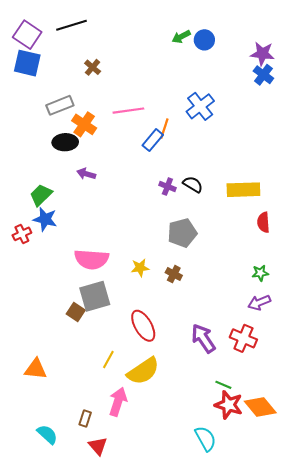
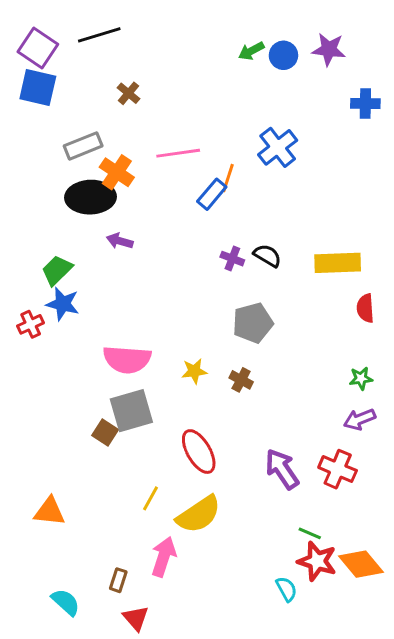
purple star: (262, 54) -> (329, 49), moved
blue cross: (263, 75) -> (365, 104), turned -36
black ellipse: (65, 142) -> (90, 197), size x1.4
cyan semicircle: (205, 439) -> (286, 589), moved, size x0.7

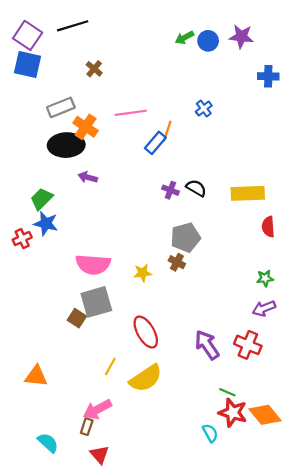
blue cross: (278, 147) -> (204, 109), size x0.6
brown cross: (241, 380) -> (177, 262), moved
pink arrow: (164, 557) -> (97, 409), moved, turned -136

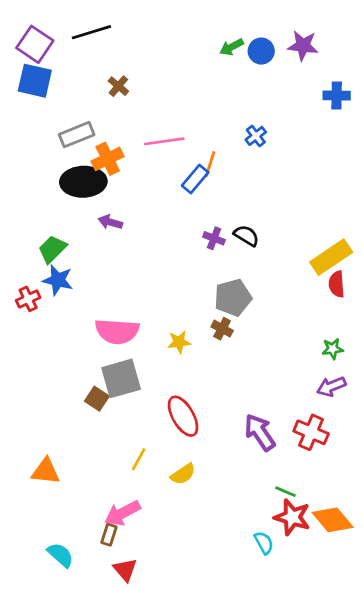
orange cross: (86, 127) -> (108, 159), turned 30
yellow rectangle: (248, 193) -> (331, 257), moved, turned -32
yellow semicircle: (146, 378) -> (183, 474), size x0.6

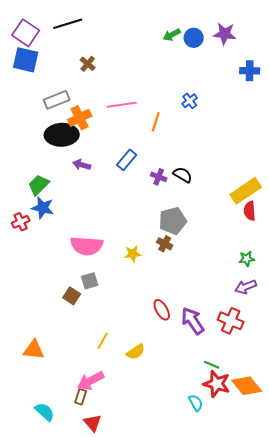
blue rectangle: (195, 179) -> (127, 160), moved
gray square: (121, 378) -> (90, 281), size x0.6
red ellipse: (183, 416) -> (162, 310), moved, size x0.7

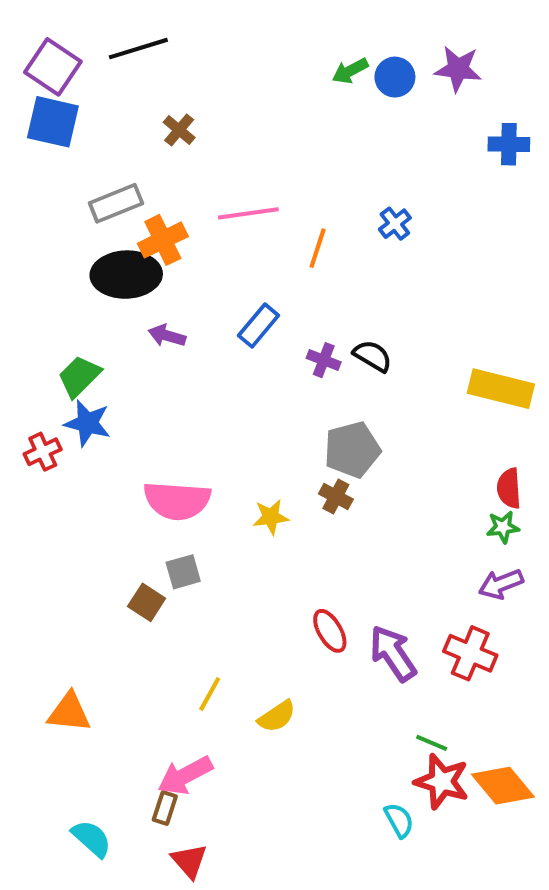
blue cross: (190, 101) -> (395, 224), moved
yellow rectangle: (246, 191) -> (501, 389), turned 48
red semicircle: (250, 211) -> (509, 488), moved

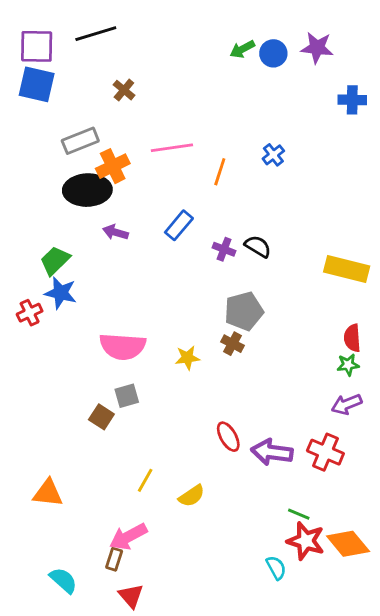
purple square: (53, 67) -> (37, 46), turned -33
purple arrow: (393, 653) -> (272, 452), turned -48

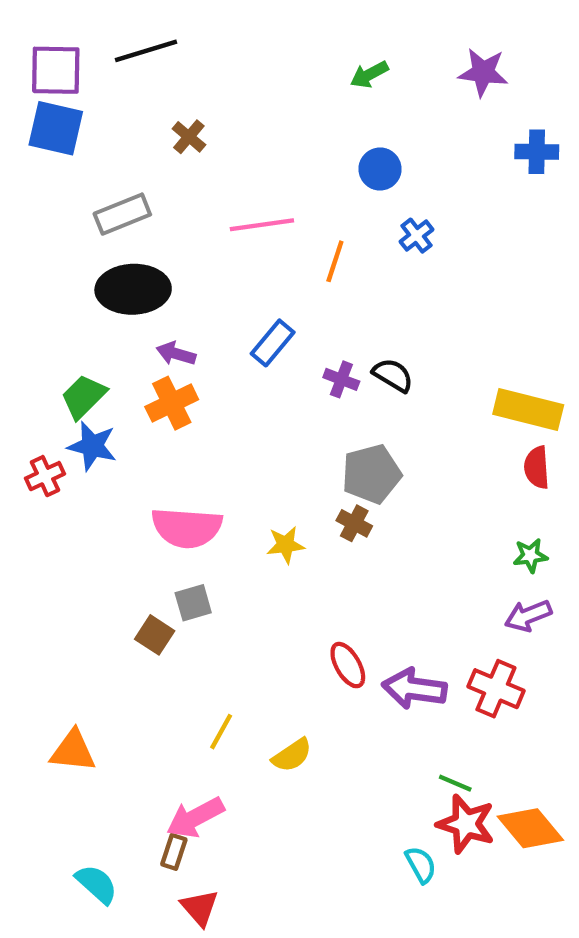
blue circle: (273, 53) -> (380, 169), moved
orange cross: (113, 166) -> (172, 403), moved
red semicircle: (352, 338) -> (537, 467), moved

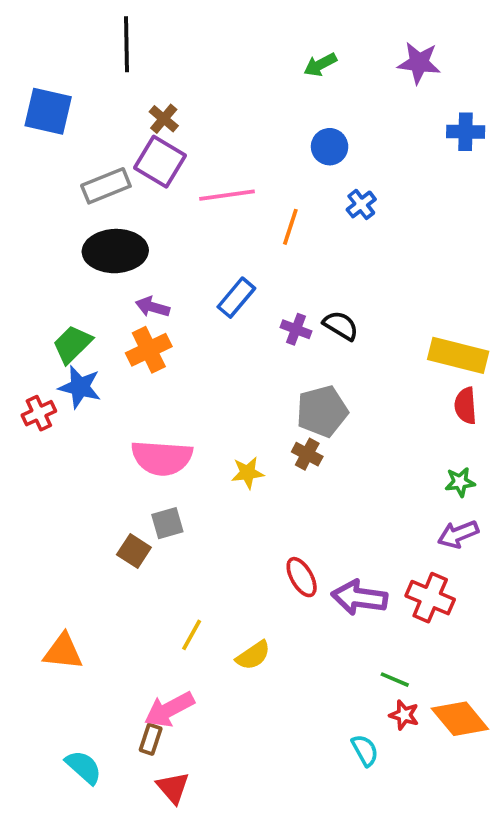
black line: (146, 51) -> (126, 44), turned -74
purple square: (56, 70) -> (160, 162), moved, turned 30
red star: (466, 824) -> (404, 715), size x0.6

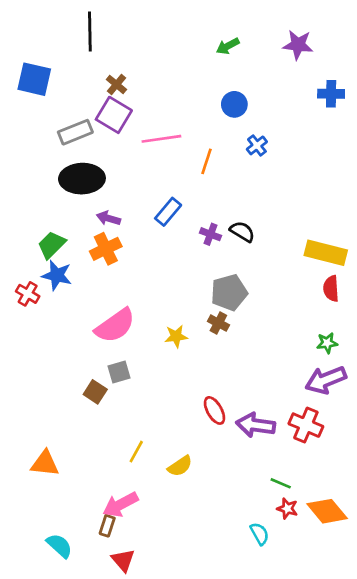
red cross: (39, 413) -> (28, 294), turned -35
pink semicircle: (162, 458) -> (115, 326), turned -39
purple arrow: (458, 534) -> (326, 380), size x1.4

